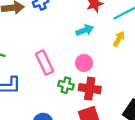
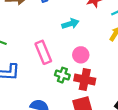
cyan arrow: (85, 30) -> (70, 24), moved

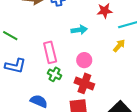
green cross: (62, 75) -> (54, 74), moved

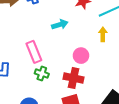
yellow arrow: (119, 46) -> (103, 34), turned -32
pink circle: (84, 60) -> (81, 56), moved

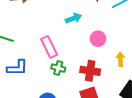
yellow arrow: (103, 34) -> (120, 59), moved
pink circle: (81, 56) -> (98, 39), moved

